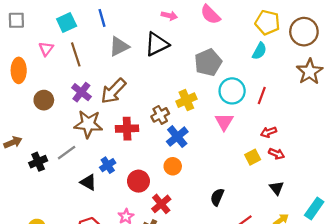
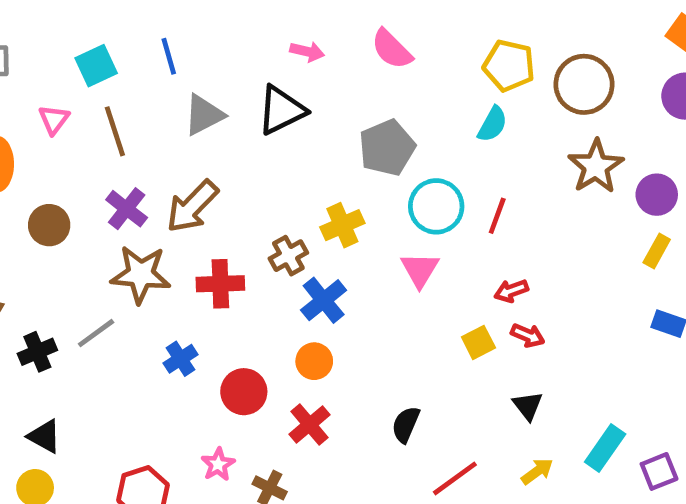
black triangle: (88, 182) -> (44, 436), moved
red cross: (161, 204) -> (310, 425), moved

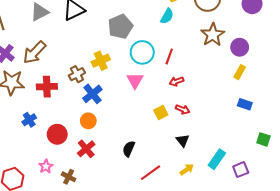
red arrow: (511, 291) -> (176, 81), moved

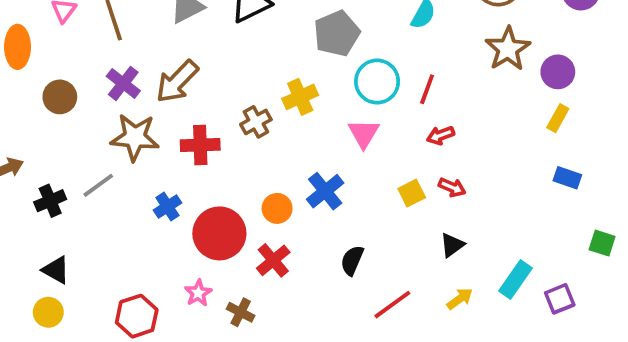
blue cross: (92, 94) -> (325, 191), moved
red circle: (57, 134) -> (219, 233), size x1.4
black triangle: (183, 141) -> (452, 245), turned 32

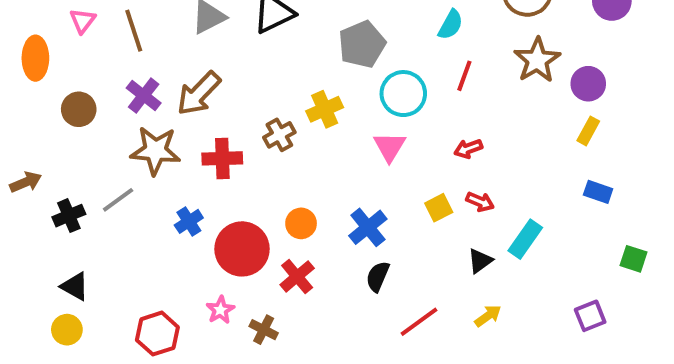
red line: (427, 89) -> (464, 76), moved
blue cross: (325, 191) -> (368, 227), moved
cyan rectangle: (516, 280) -> (525, 239), moved

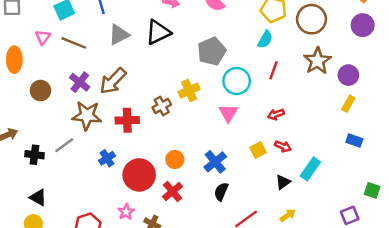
brown line: (134, 31) -> (74, 43), turned -50
black cross: (69, 216) -> (35, 155), turned 30
green square: (634, 259) -> (372, 190), moved

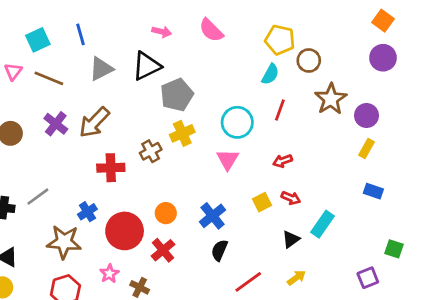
brown circle: (312, 19) -> (309, 60), moved, size x0.7
gray pentagon: (212, 51) -> (177, 95), moved
brown star: (87, 115) -> (64, 242), moved

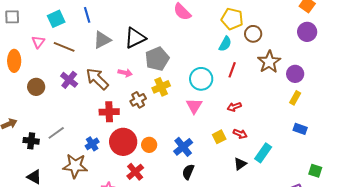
pink arrow: (162, 32) -> (125, 73), moved
brown arrow: (94, 122) -> (97, 79), turned 90
red circle: (125, 231) -> (123, 142), moved
red cross: (163, 250) -> (135, 172), moved

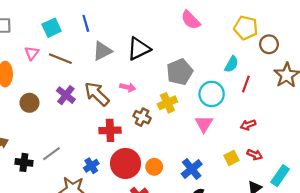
cyan semicircle: (225, 44) -> (231, 64), moved
gray pentagon: (157, 59) -> (180, 72), moved
brown cross: (138, 100) -> (142, 117), turned -35

